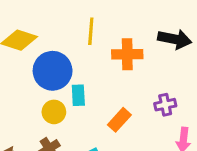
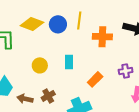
blue circle: (53, 71) -> (58, 24), moved, size x0.7
yellow circle: (54, 112) -> (40, 65), moved

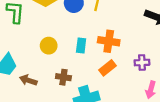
orange cross: (102, 37) -> (109, 41), moved
brown cross: (48, 96) -> (63, 77), moved, turned 32

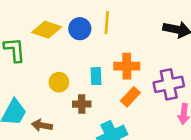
purple cross: (142, 63) -> (169, 84), size x1.6
brown cross: (63, 77) -> (82, 104), moved

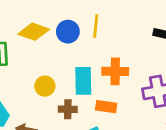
cyan rectangle: (96, 76) -> (83, 81), size x1.5
orange rectangle: (130, 97) -> (106, 107), moved, turned 54

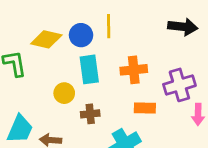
cyan rectangle: (83, 81) -> (89, 69), moved
orange rectangle: (106, 107) -> (145, 108), moved

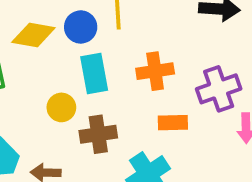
brown cross: (90, 114) -> (98, 134), size x1.4

